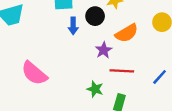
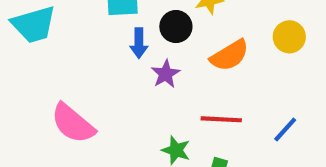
purple star: (104, 50) -> (166, 74), moved

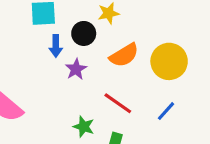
yellow circle: (289, 37) -> (169, 61), moved, size x1.5
red line: (221, 119) -> (118, 103), turned 32

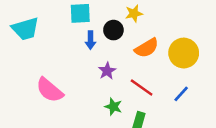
purple star: (76, 69) -> (107, 71), moved

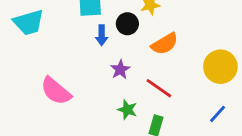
yellow circle: (184, 53) -> (220, 67), moved
blue line: (181, 94) -> (218, 114), moved

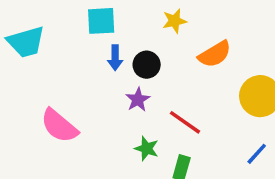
black circle: (127, 24) -> (147, 65), moved
orange semicircle: (165, 44) -> (215, 54), moved

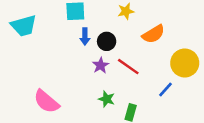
red line: (185, 122) -> (128, 67), moved
pink semicircle: (59, 126) -> (46, 101), moved
blue line: (257, 154) -> (165, 89), moved

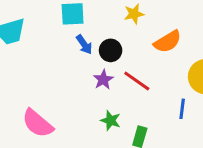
blue arrow: (85, 37) -> (84, 45), turned -35
blue line: (165, 89) -> (182, 109), turned -35

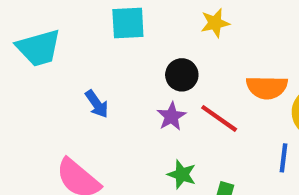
orange semicircle: (168, 42) -> (267, 87), moved, turned 32
blue arrow: (84, 45) -> (97, 104), moved

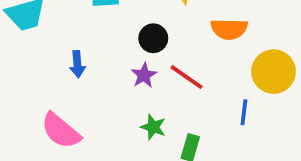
orange semicircle: (267, 87) -> (229, 29), moved
blue arrow: (97, 104) -> (77, 64), turned 30

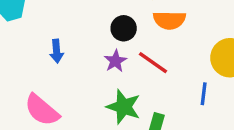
orange semicircle: (229, 29) -> (169, 20), moved
green star: (153, 127) -> (124, 107), size x1.5

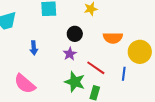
orange semicircle: (169, 20) -> (113, 38), moved
red line: (153, 63) -> (96, 68), moved

